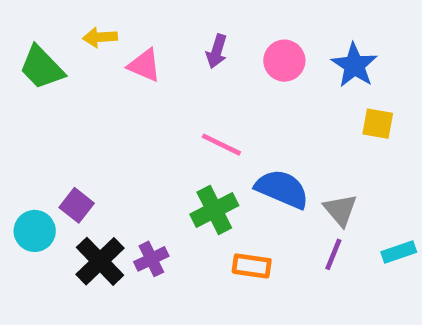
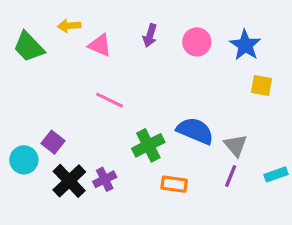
pink line: (221, 145) -> (110, 100), moved

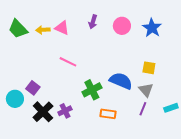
yellow arrow: (69, 26) -> (43, 30), moved
yellow square: (261, 86) -> (149, 68), moved

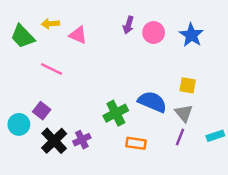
purple arrow: (93, 22) -> (128, 25), moved
yellow arrow: (43, 30) -> (50, 24), moved
pink line: (68, 62) -> (52, 69), moved

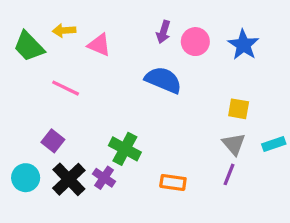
blue semicircle: (152, 102) -> (163, 80), moved
green cross: (116, 113) -> (125, 149), moved, turned -35
cyan circle: (19, 124) -> (26, 178), moved
cyan rectangle: (215, 136) -> (274, 144), moved
purple cross: (82, 140) -> (104, 178), turned -30

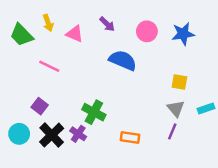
yellow arrow: (64, 30) -> (48, 23), turned -105
purple arrow: (163, 32) -> (107, 24), moved, turned -63
blue star: (243, 45) -> (183, 34), turned 30

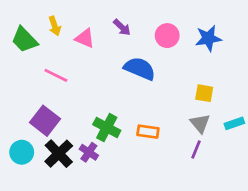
purple square: (40, 106) -> (45, 121), size x1.5
orange rectangle: (130, 137) -> (148, 132), moved

